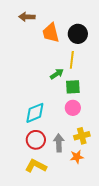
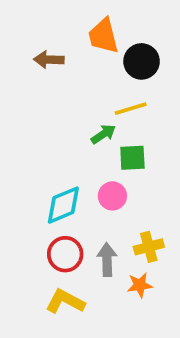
brown arrow: (27, 17) -> (49, 60), moved
orange trapezoid: (51, 33) -> (103, 36), moved
yellow line: (72, 60) -> (131, 109), turned 66
pink circle: (73, 108) -> (112, 196), moved

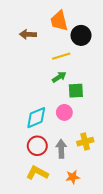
yellow line: (131, 109) -> (61, 56), moved
orange star: (140, 285) -> (73, 177), moved

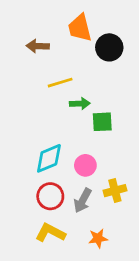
yellow line: (61, 56) -> (60, 83), moved
green arrow: (59, 77) -> (80, 104), turned 32
pink circle: (64, 112) -> (85, 165), moved
gray arrow: (61, 149) -> (83, 200), turned -150

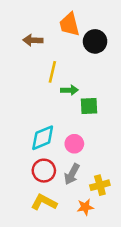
yellow line: (60, 83) -> (52, 72), turned -60
yellow cross: (115, 191) -> (100, 185), moved

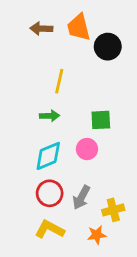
brown arrow: (33, 40) -> (41, 29), moved
green arrow: (69, 90) -> (50, 116), moved
pink circle: (74, 144) -> (87, 149), moved

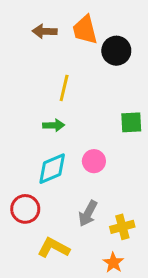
green square: (101, 120) -> (131, 122), moved
red circle: (50, 193) -> (25, 209), moved
orange star: (97, 235) -> (113, 263), moved, turned -30

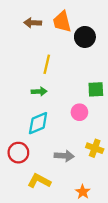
pink circle: (94, 161) -> (79, 112), moved
gray arrow: (88, 213) -> (64, 156), turned -114
yellow cross: (122, 227) -> (95, 148), moved, turned 35

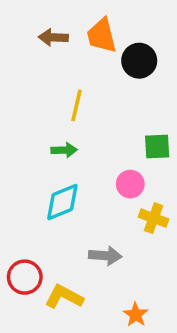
yellow cross: (95, 148) -> (154, 218), moved
red circle: (18, 153) -> (25, 277), moved

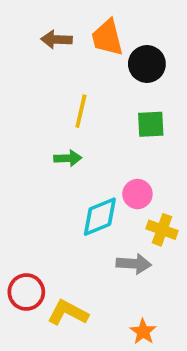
green square: (157, 147) -> (151, 124), moved
cyan diamond: (62, 202) -> (100, 217), moved
gray arrow: (105, 256) -> (134, 264), moved

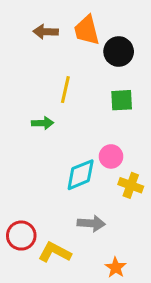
green arrow: (68, 158) -> (43, 123), moved
gray arrow: (134, 264) -> (91, 223), moved

